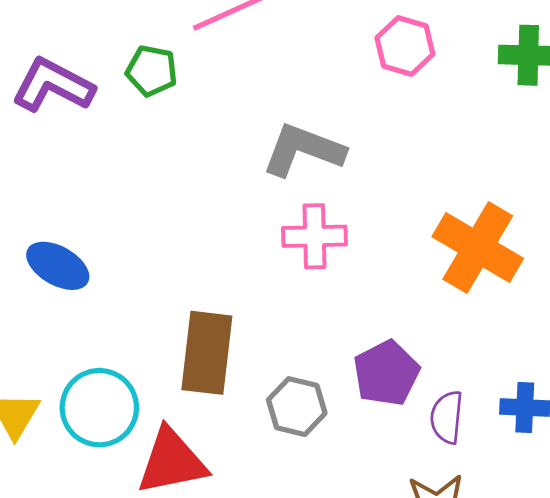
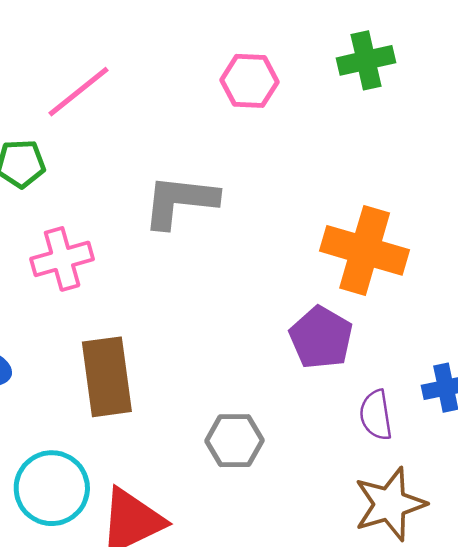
pink cross: (314, 236) -> (62, 259), moved
brown rectangle: (207, 353) -> (107, 377), moved
purple pentagon: (386, 373) -> (321, 338), moved

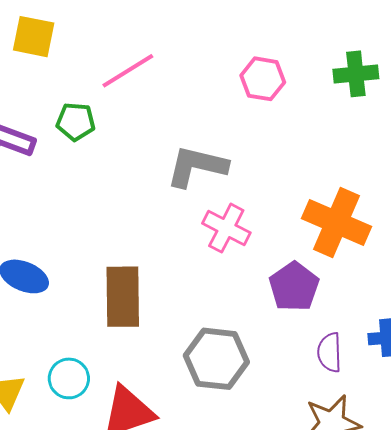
pink cross: (62, 259) -> (226, 228), moved, turned 36
gray hexagon: (234, 441) -> (216, 359), size x1.4
cyan circle: (52, 488) -> (69, 378), size x0.7

